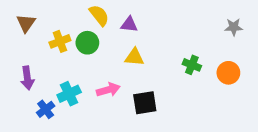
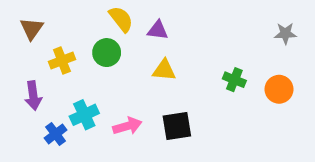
yellow cross: (60, 41) -> (62, 61), moved
pink arrow: (108, 90) -> (127, 126), moved

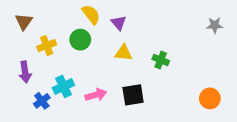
purple triangle: (158, 30) -> (119, 23), turned 42
green cross: (234, 80) -> (161, 60), moved
orange circle: (279, 89) -> (210, 98), moved

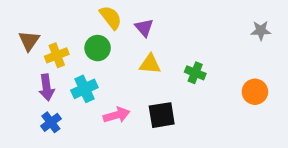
brown triangle: (24, 22) -> (29, 41), moved
purple arrow: (25, 72) -> (47, 87), moved
cyan cross: (63, 86) -> (84, 89), moved
orange circle: (210, 98) -> (255, 92), moved

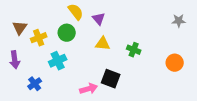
purple arrow: (47, 87) -> (15, 60), moved
pink arrow: (117, 115) -> (89, 89), moved
black square: (162, 115) -> (111, 79), turned 30

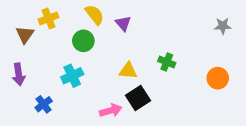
yellow cross: (39, 38) -> (49, 18), moved
yellow triangle: (103, 44) -> (128, 71), moved
black square: (111, 79) -> (138, 98), turned 36

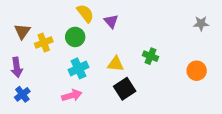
yellow cross: (49, 18) -> (44, 43), moved
cyan cross: (72, 76) -> (79, 68), moved
blue cross: (44, 104) -> (22, 94), moved
pink arrow: (111, 110) -> (72, 95), moved

